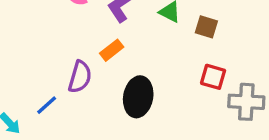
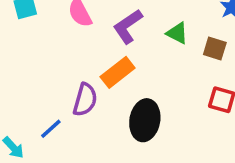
orange rectangle: (112, 50) -> (118, 72), size x1.4

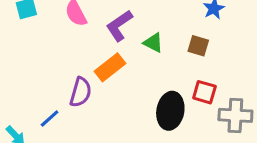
green triangle: (177, 33) -> (153, 43), moved
black ellipse: (145, 120) -> (170, 111), moved

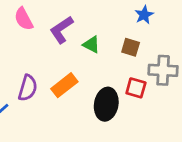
orange rectangle: (110, 67) -> (64, 85), moved
gray cross: (235, 115) -> (163, 70), moved

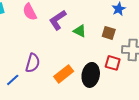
orange rectangle: (64, 85) -> (64, 74), moved

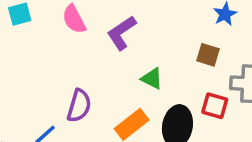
green triangle: (80, 31) -> (152, 79), moved

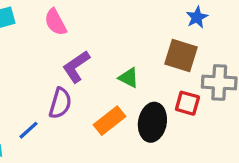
purple L-shape: (122, 33) -> (76, 67), moved
brown square: (208, 55) -> (181, 55), size x1.5

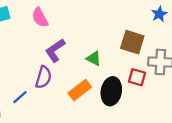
blue star: (197, 17) -> (159, 14), moved

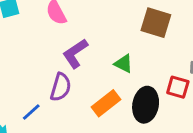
brown square: (132, 42) -> (156, 23), moved

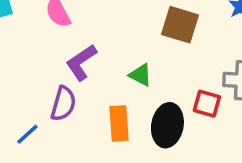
orange rectangle: (106, 103) -> (119, 123), turned -56

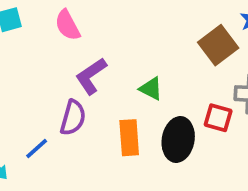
brown square: (180, 25) -> (218, 45), moved, turned 36

